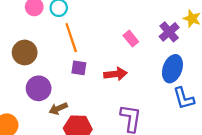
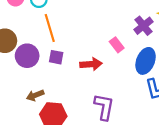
pink rectangle: (131, 39) -> (117, 45), moved
purple circle: (39, 88) -> (27, 56), moved

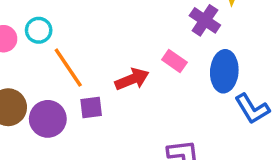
red arrow: (91, 64) -> (132, 79), moved

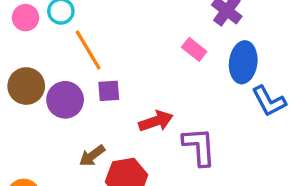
red arrow: (132, 79) -> (156, 121), moved

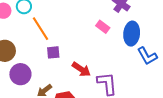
purple circle: (65, 100) -> (20, 74), moved
red arrow: (156, 121) -> (81, 69), turned 54

